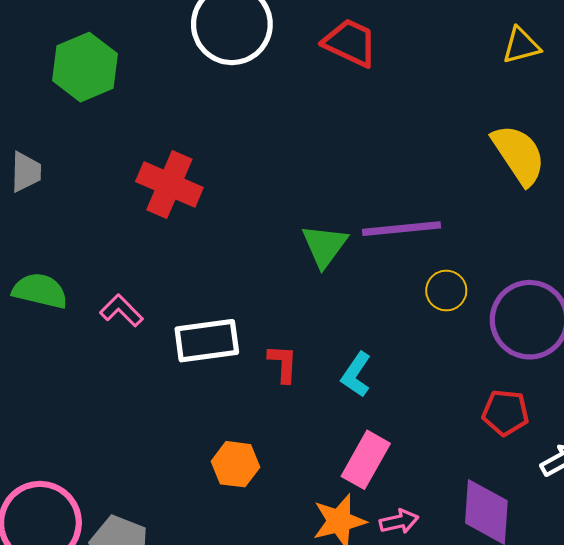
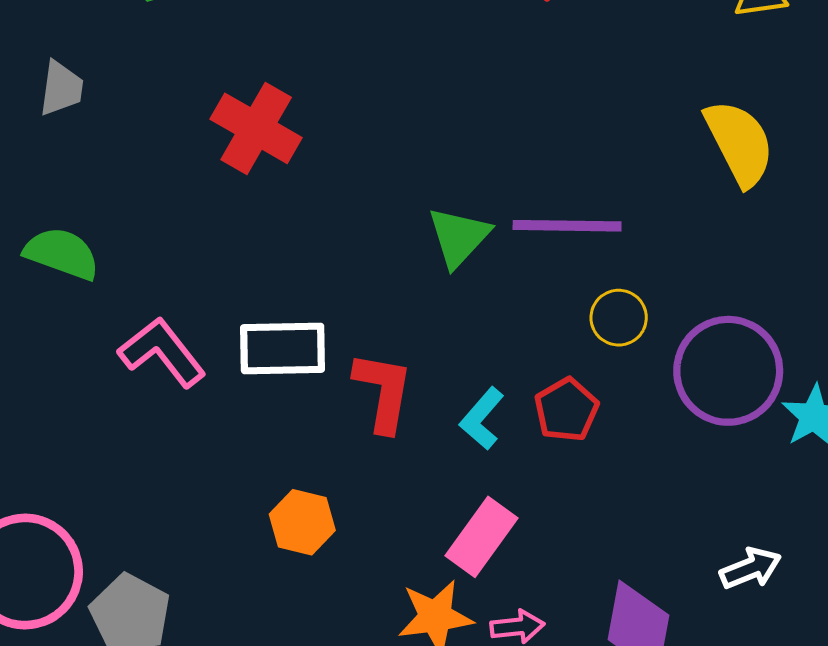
pink L-shape: (121, 310) -> (162, 352), moved, size x1.5
red L-shape: (283, 363) -> (383, 392), size x1.5
red pentagon: (505, 413) -> (566, 410), moved, turned 30

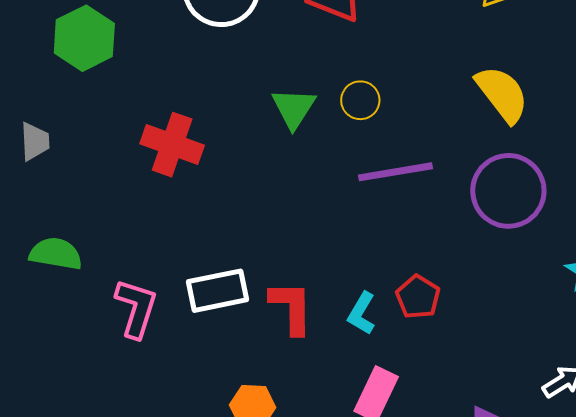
green triangle: (459, 237) -> (294, 108), moved
yellow circle: (619, 318) -> (360, 100), moved
pink L-shape: (162, 352) -> (136, 308), turned 66
purple circle: (728, 371) -> (508, 191), moved

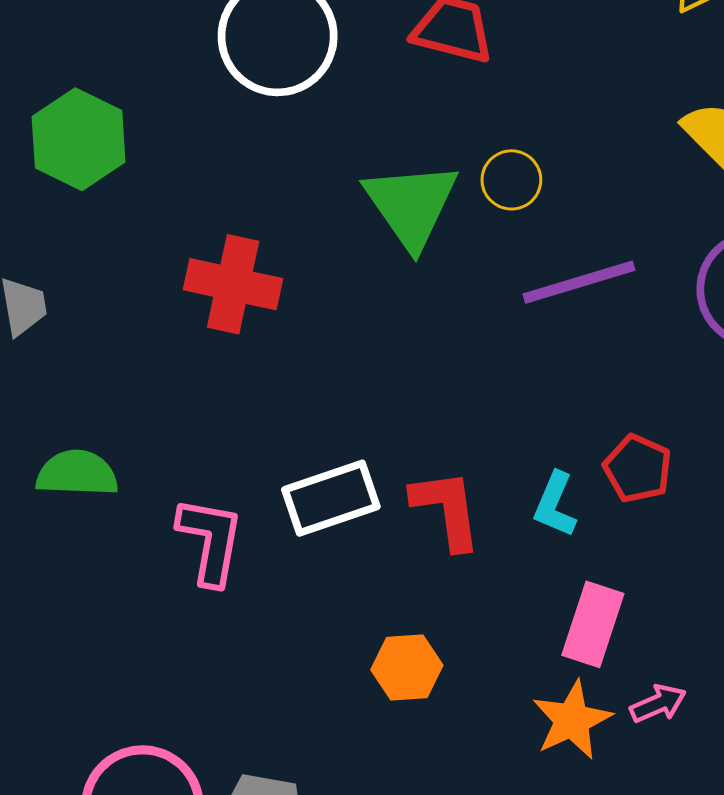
green triangle: (294, 108) -> (411, 205), size x1.4

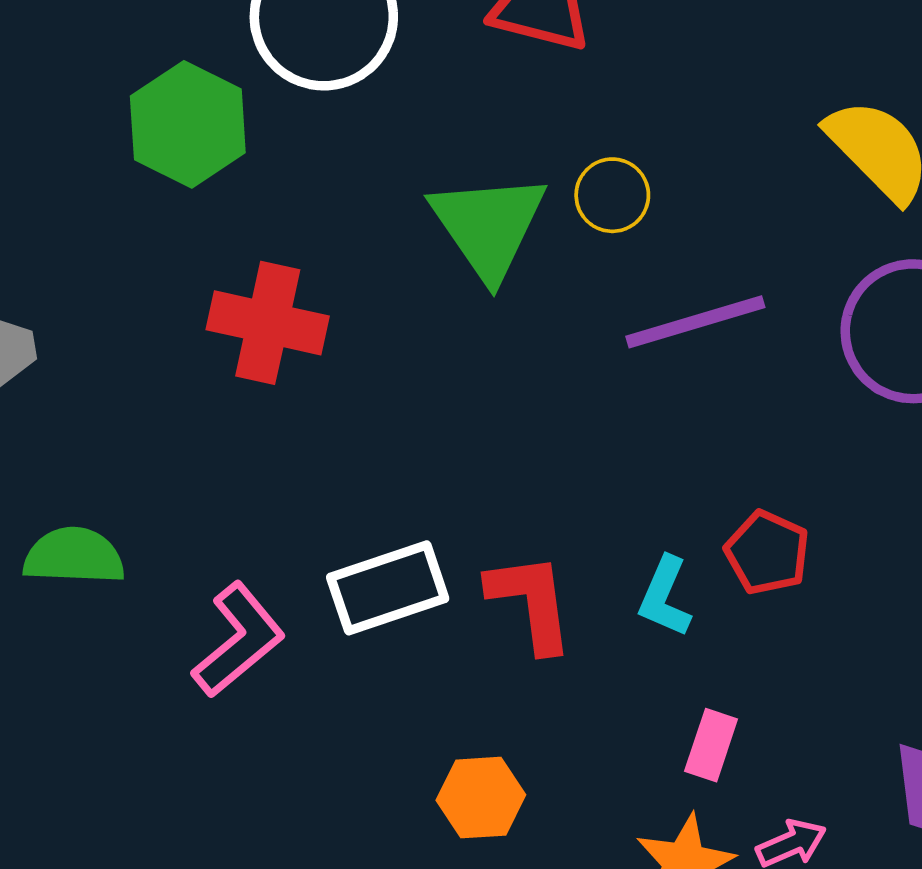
green hexagon: (79, 139) -> (188, 124), moved
pink L-shape: (210, 541) -> (238, 640), turned 40
pink rectangle: (593, 624) -> (711, 745), size x0.7

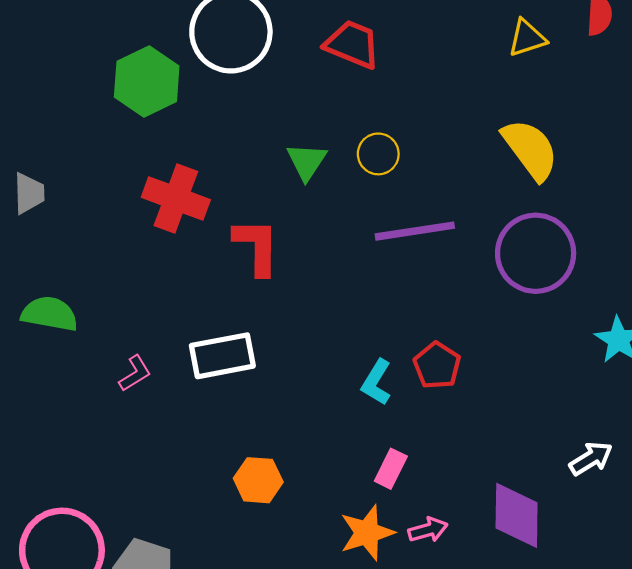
green triangle: (488, 226) -> (307, 161), size x0.6
red L-shape: (531, 602) -> (257, 247), moved
pink L-shape: (238, 640) -> (135, 373), size x0.6

